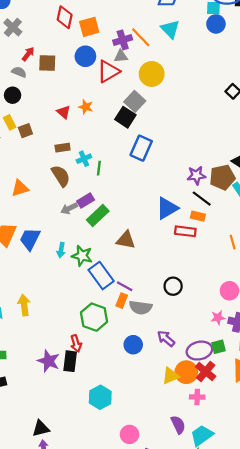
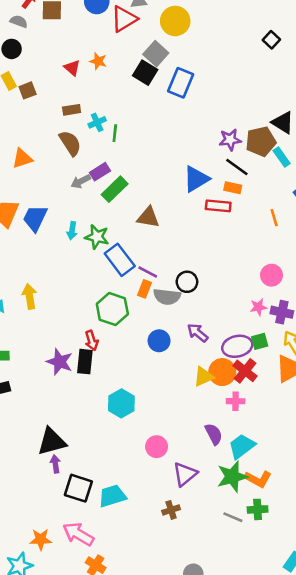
blue rectangle: (141, 148) -> (181, 83), moved
black circle: (173, 286) -> (187, 282), moved
black triangle: (41, 428) -> (52, 441), size x1.4

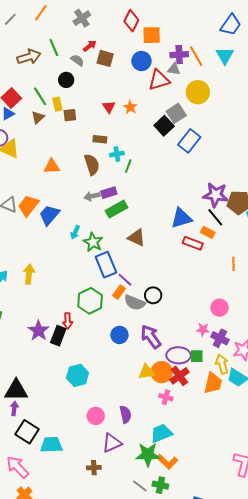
purple star: (230, 140) -> (216, 195), size x1.4
purple arrow: (198, 333) -> (151, 337), size x1.4
purple semicircle: (214, 434) -> (126, 414), moved

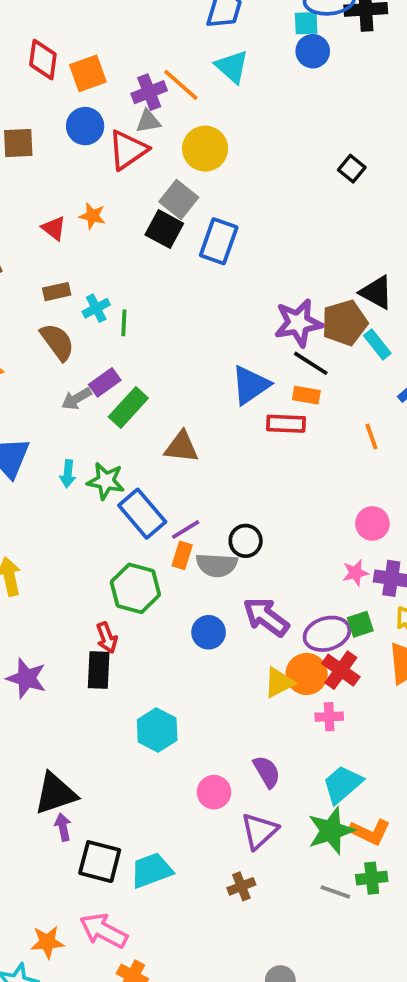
purple line: (125, 280) -> (186, 530), turned -56
purple star: (39, 331) -> (26, 678), moved

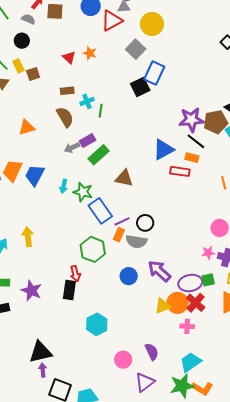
black square: (164, 229) -> (140, 87), moved, turned 30
black circle: (246, 541) -> (145, 223), moved

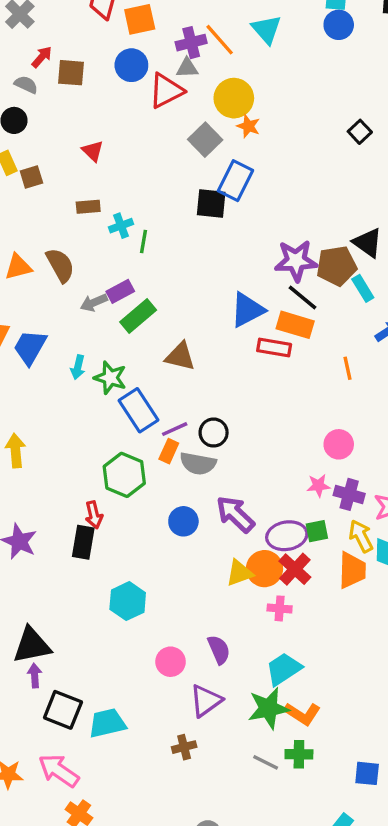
orange star: (90, 53) -> (248, 126), moved
black square: (140, 87) -> (211, 203), turned 30
brown semicircle: (65, 117) -> (60, 265), moved
orange rectangle: (192, 158) -> (295, 325), size x1.5

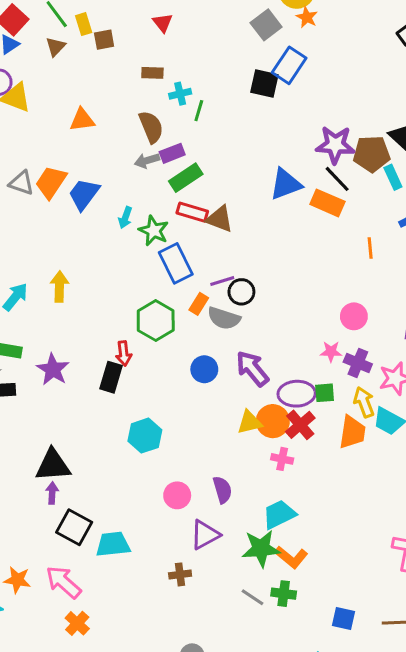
brown semicircle: (60, 265) -> (151, 127), moved
red rectangle: (274, 348) -> (192, 212), moved
purple line: (175, 429) -> (222, 281), moved

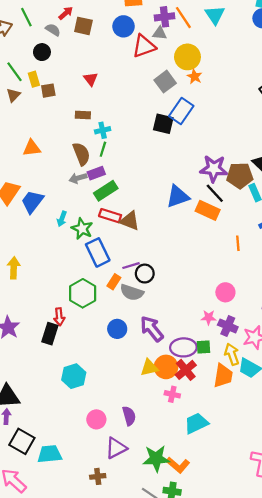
green line: (199, 111) -> (103, 149), moved
cyan trapezoid: (279, 514) -> (196, 423), moved

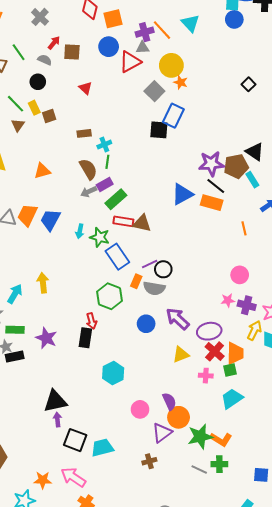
red triangle: (91, 79) -> (85, 88), moved
green square: (204, 347) -> (230, 370), moved
yellow arrow: (232, 354) -> (254, 330), turned 54
orange circle: (166, 367) -> (179, 417), moved
orange trapezoid: (223, 376) -> (235, 353), moved

